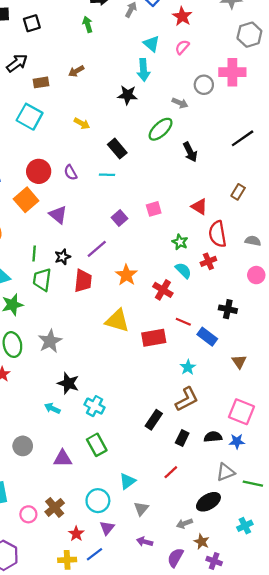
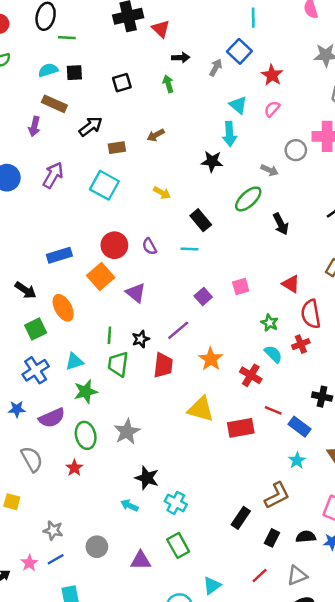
black square: (32, 23) -> (122, 83), moved
cyan star: (188, 367) -> (297, 460), moved
gray triangle: (226, 472) -> (297, 575), moved

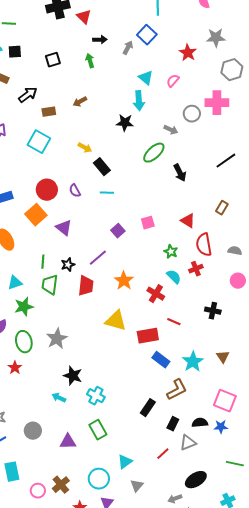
red star: (272, 75) -> (188, 53), moved
black rectangle: (201, 220) -> (102, 167), moved
blue rectangle: (300, 427) -> (161, 360), moved
cyan star: (297, 460) -> (193, 362), size x1.5
gray triangle: (297, 575) -> (188, 443), moved

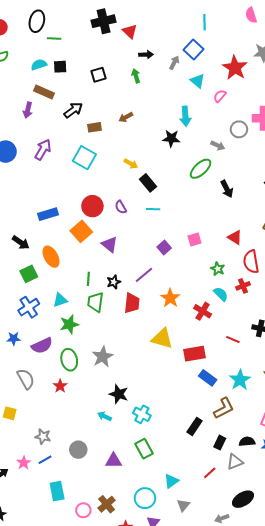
red star: (188, 53) -> (235, 68), size x1.4
cyan triangle: (146, 78) -> (198, 81), moved
red line: (174, 322) -> (233, 339), moved

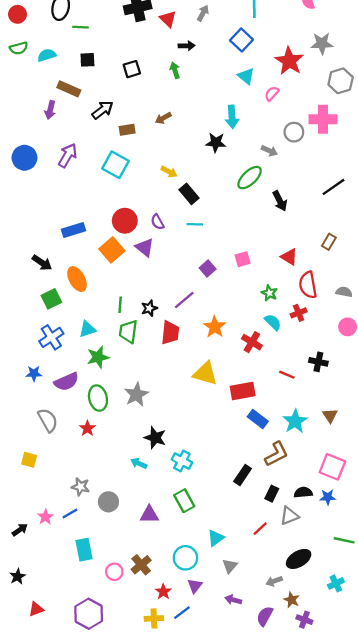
gray arrow: (174, 63) -> (203, 13), moved
cyan semicircle: (39, 65) -> (47, 55), moved
purple triangle: (110, 245) -> (145, 248), moved
gray star: (43, 436) -> (80, 487), moved

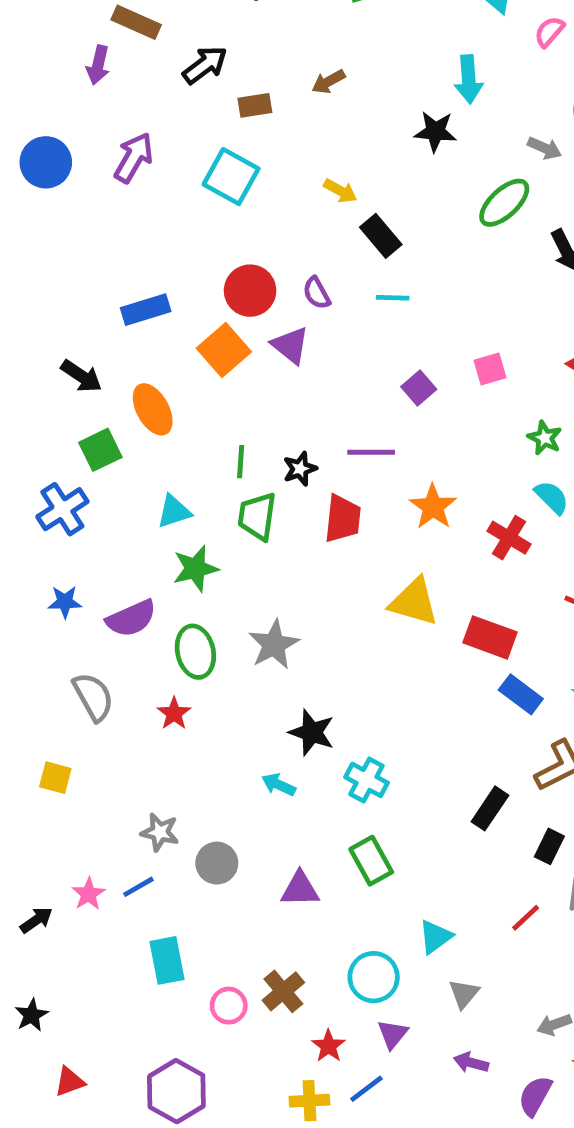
purple line: (184, 300) -> (371, 452), turned 40
blue cross: (51, 337) -> (62, 509), moved
red rectangle: (243, 391) -> (490, 637), turned 30

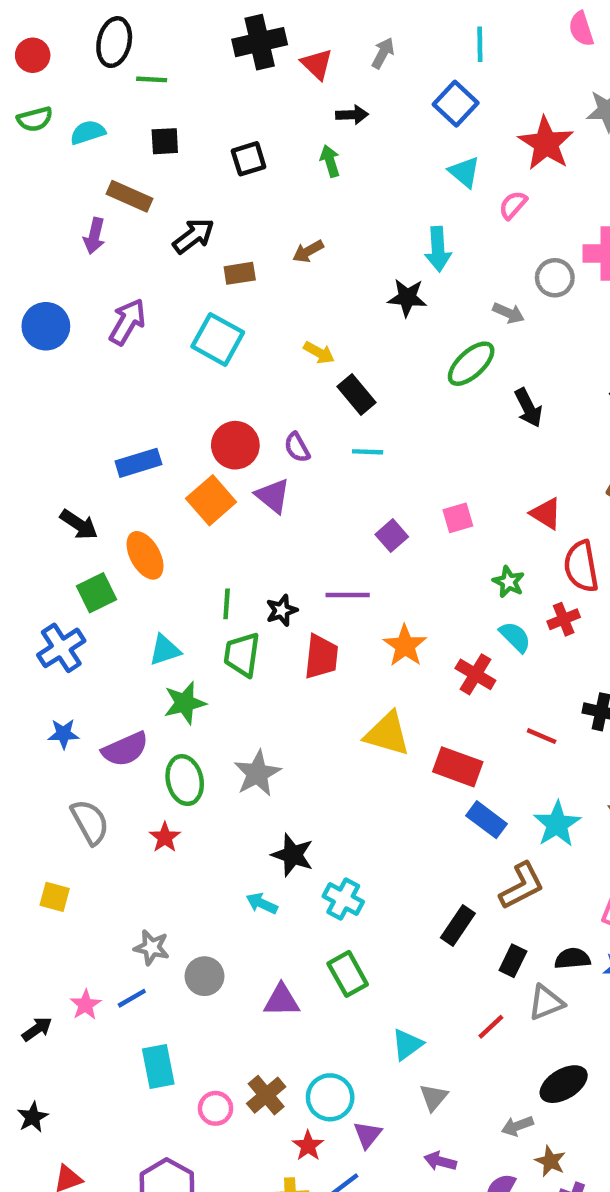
cyan circle: (374, 977) -> (330, 1097), moved

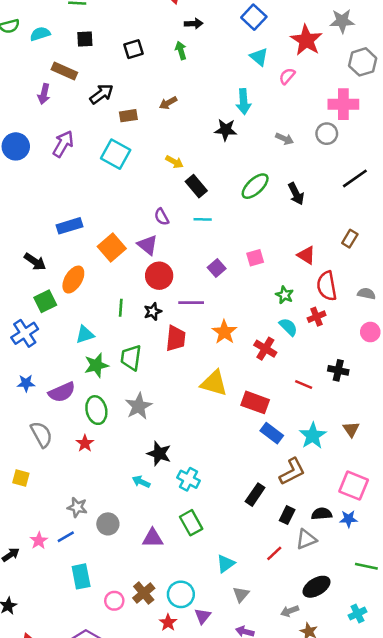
gray circle: (555, 278) -> (327, 134), moved
green ellipse: (471, 364) -> (255, 186), moved
red circle: (235, 445) -> (159, 276), moved
orange ellipse: (145, 555) -> (73, 280), turned 60
green trapezoid: (242, 654) -> (131, 358), moved

